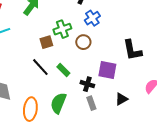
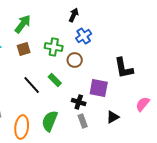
green cross: (62, 29) -> (54, 47), turned 30
brown square: (46, 42) -> (24, 49), moved
green rectangle: (63, 70) -> (55, 80), moved

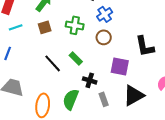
brown circle: (75, 60) -> (104, 37), moved
black cross: (79, 102) -> (90, 80), moved
black triangle: (113, 117) -> (134, 95), size x1.6

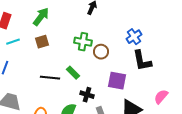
blue cross: (105, 14) -> (134, 37), moved
green cross: (75, 25) -> (83, 42), moved
black line: (53, 63) -> (50, 78), turned -42

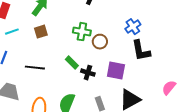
black line: (50, 78) -> (35, 68), moved
black cross: (87, 95) -> (88, 73), moved
pink semicircle: (161, 97) -> (169, 88), moved

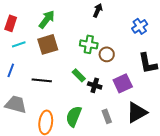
blue cross: (133, 27) -> (140, 26), moved
brown square: (41, 32) -> (48, 44), size x1.5
purple square: (116, 71) -> (123, 83), turned -36

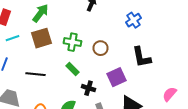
green cross: (89, 44) -> (72, 42), moved
black cross: (95, 85) -> (88, 88), moved

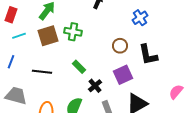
green cross: (72, 42) -> (73, 32), moved
brown circle: (100, 48) -> (120, 46), moved
black cross: (88, 88) -> (95, 86), turned 32

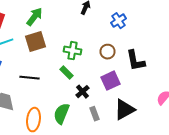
blue cross: (140, 18) -> (118, 21), moved
green cross: (73, 32) -> (72, 51), moved

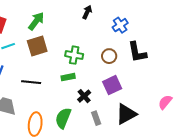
black L-shape: (136, 61) -> (137, 52), moved
green rectangle: (66, 73) -> (68, 77), turned -56

